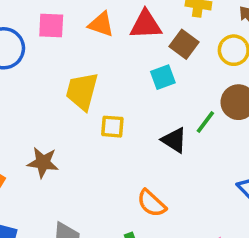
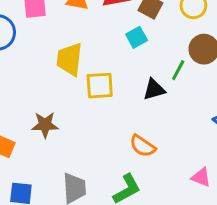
yellow square: (112, 127) -> (100, 86), size x1.4
black triangle: (174, 140) -> (154, 89), turned -40

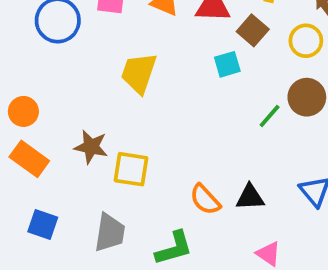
yellow square: (100, 86) -> (131, 169), moved
black triangle: (154, 89) -> (250, 197), moved

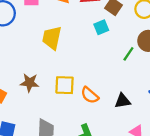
yellow square: (131, 169) -> (65, 85), moved
orange semicircle: (205, 199) -> (90, 95), moved

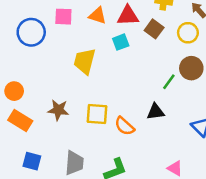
cyan square: (101, 27) -> (121, 42), moved
black triangle: (123, 101) -> (155, 112), moved

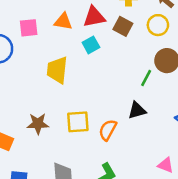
orange semicircle: (124, 126) -> (108, 130), turned 85

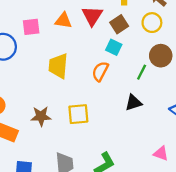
red triangle: (94, 17) -> (92, 16), turned -45
brown square: (123, 26) -> (119, 24), turned 30
cyan square: (91, 45) -> (114, 47), moved, turned -35
orange semicircle: (108, 130) -> (100, 71), moved

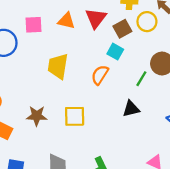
yellow circle: (152, 23) -> (147, 22), moved

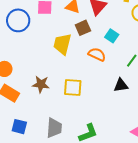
brown square: (122, 29) -> (83, 28), moved
orange semicircle: (100, 75) -> (97, 54), turned 78

